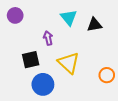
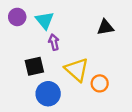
cyan triangle: (69, 17) -> (45, 20), moved
orange circle: (107, 75) -> (100, 83), moved

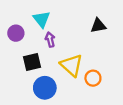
purple circle: (17, 17) -> (16, 33), moved

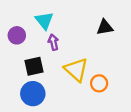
blue circle: (45, 88) -> (33, 94), moved

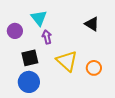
black triangle: (105, 27) -> (92, 24), turned 42
orange circle: (99, 83) -> (94, 68), moved

